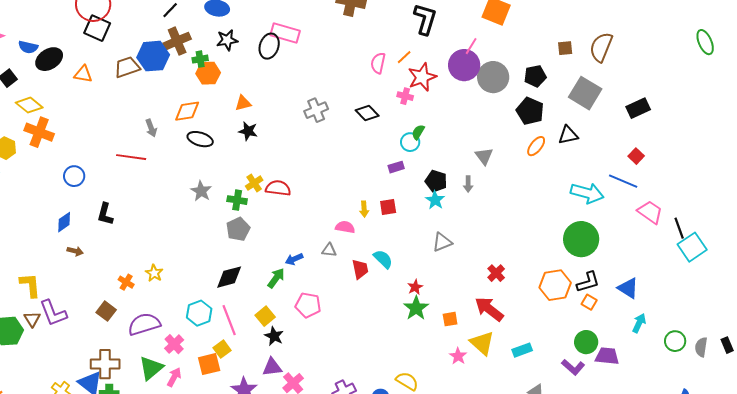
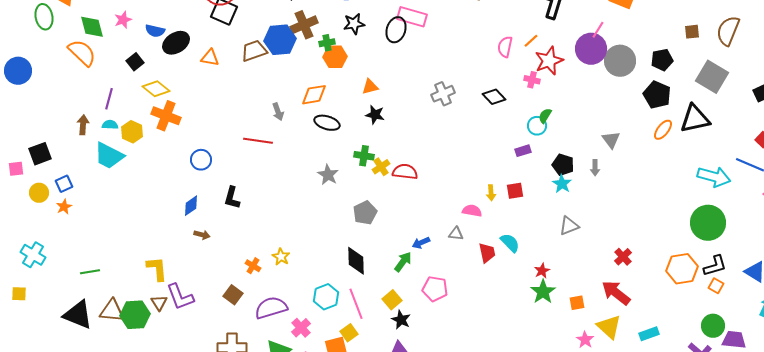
black triangle: (568, 135) -> (695, 119), size x1.5
green cross: (237, 200) -> (364, 156), moved
black diamond: (229, 277) -> (356, 261), turned -76

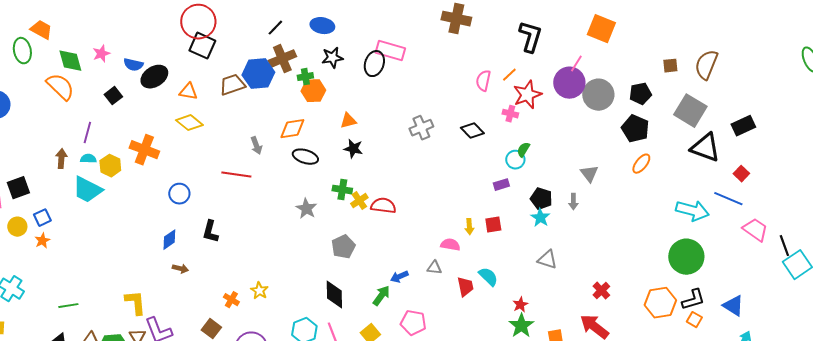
yellow diamond: (156, 89) -> (189, 123), moved
black triangle: (695, 119) -> (705, 148), moved, turned 32
gray triangle: (569, 226) -> (547, 260), turned 40

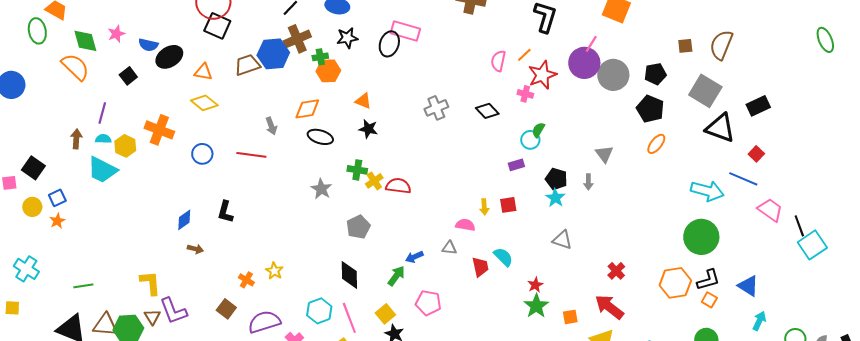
orange triangle: (348, 121) -> (363, 101), turned 36
black square: (18, 188) -> (33, 168), turned -35
blue circle: (179, 194) -> (202, 154), moved

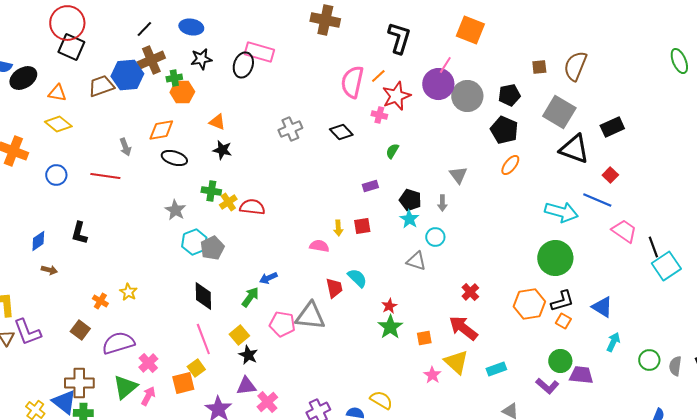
pink semicircle: (498, 61) -> (352, 82), size x1.5
cyan circle: (530, 140) -> (435, 237), moved
gray triangle: (449, 248) -> (310, 316), moved, size x2.0
cyan hexagon: (319, 311) -> (194, 242), moved

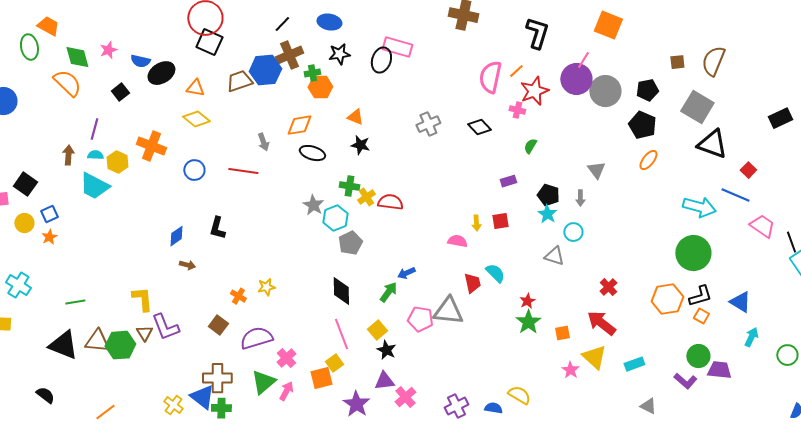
black rectangle: (612, 127) -> (780, 118), moved
cyan hexagon: (194, 242) -> (335, 218), moved
yellow star: (128, 292) -> (266, 287), turned 30

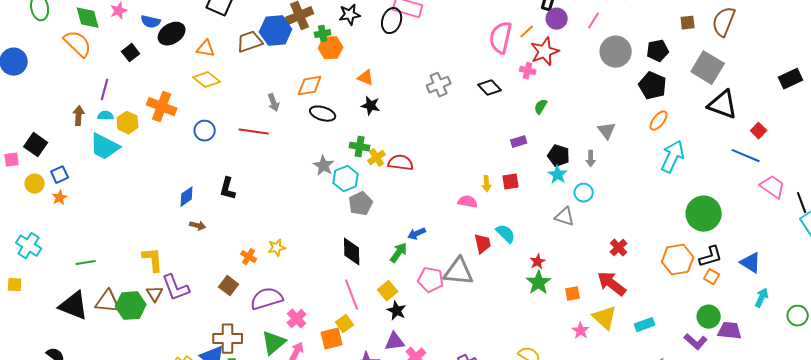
purple circle: (576, 79) -> (557, 19), moved, size x0.7
cyan arrow: (699, 207) -> (673, 157), moved, turned -80

